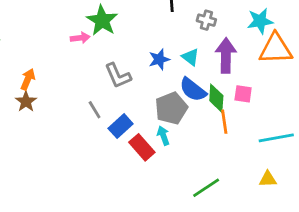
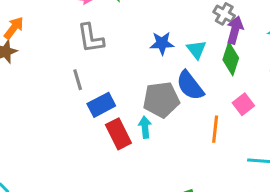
purple arrow: (226, 55) -> (235, 30), moved, size x0.7
gray L-shape: (118, 76) -> (91, 38), moved
pink square: (243, 94) -> (243, 104), turned 30
green diamond: (216, 98) -> (231, 59), moved

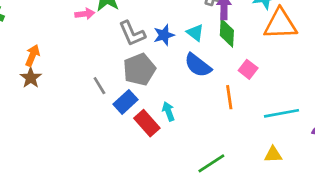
gray L-shape: (91, 38) -> (132, 33), moved
gray pentagon: (161, 100) -> (139, 69), moved

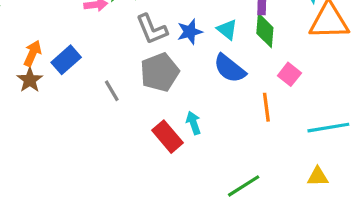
blue rectangle: (126, 102) -> (66, 60), moved

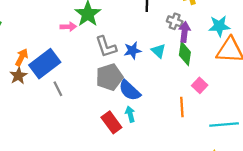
blue rectangle: (66, 60) -> (45, 64), size x1.5
blue semicircle: (230, 68) -> (130, 90), moved
gray line: (112, 91) -> (58, 89), moved

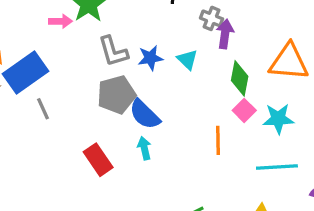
cyan star: (219, 26) -> (278, 119), moved
green diamond: (185, 54) -> (240, 78), moved
red rectangle: (111, 122) -> (98, 160), moved

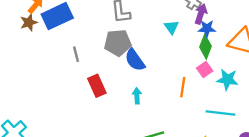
blue star: (150, 58) -> (207, 29), moved
gray line: (43, 109) -> (76, 54), moved
cyan arrow: (144, 148) -> (137, 96), moved

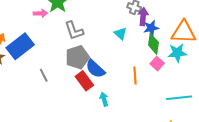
cyan star: (227, 80) -> (177, 53), moved
red rectangle: (97, 86) -> (84, 81), moved
orange line: (183, 87) -> (135, 75), moved

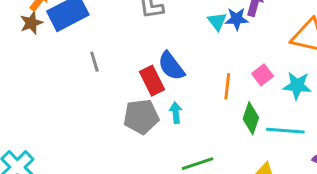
blue star: (151, 28) -> (237, 19), moved
green diamond: (153, 44) -> (251, 118), moved
cyan star: (177, 53) -> (297, 86), moved
gray pentagon: (77, 57) -> (141, 117), moved

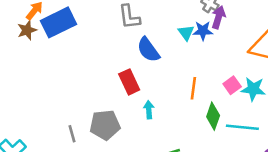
gray line: (94, 62) -> (72, 134), moved
blue semicircle: (171, 66) -> (148, 50), moved
pink square: (263, 75) -> (232, 85), moved
gray pentagon: (141, 117) -> (105, 125), moved

